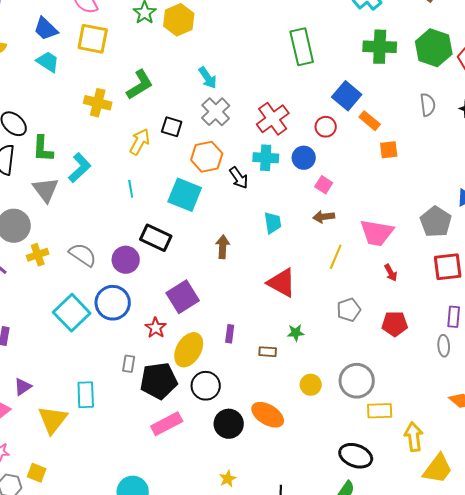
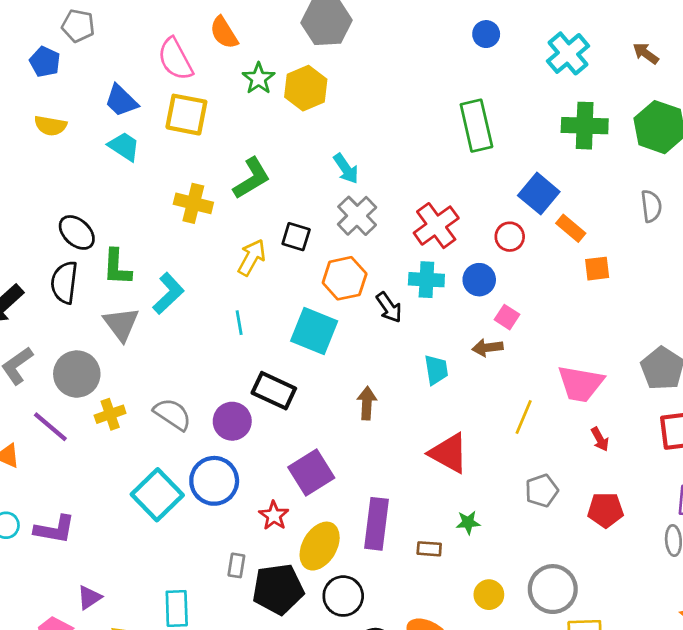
brown arrow: (324, 217) -> (488, 348), moved
purple rectangle: (230, 334) -> (377, 524), size x2.0

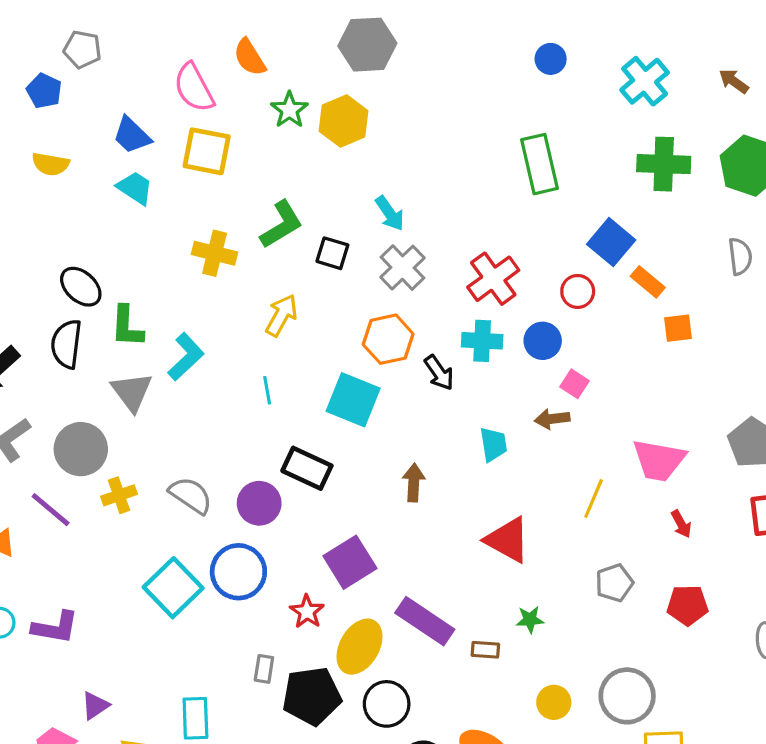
black square: (296, 237) -> (332, 253), moved
purple rectangle: (377, 524) -> (425, 621), turned -63

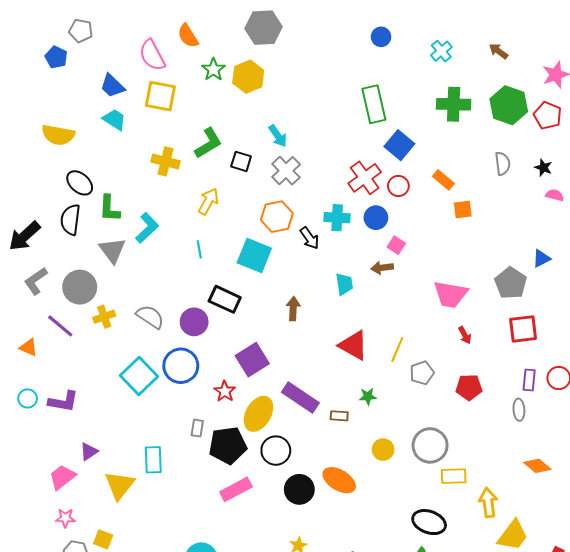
cyan cross: (645, 81) -> (441, 51), size x0.7
yellow semicircle: (51, 164) -> (58, 135), moved, size x1.4
blue square: (611, 242) -> (399, 145), moved
red cross: (493, 279) -> (365, 178), moved
yellow line: (594, 498) -> (397, 349), moved

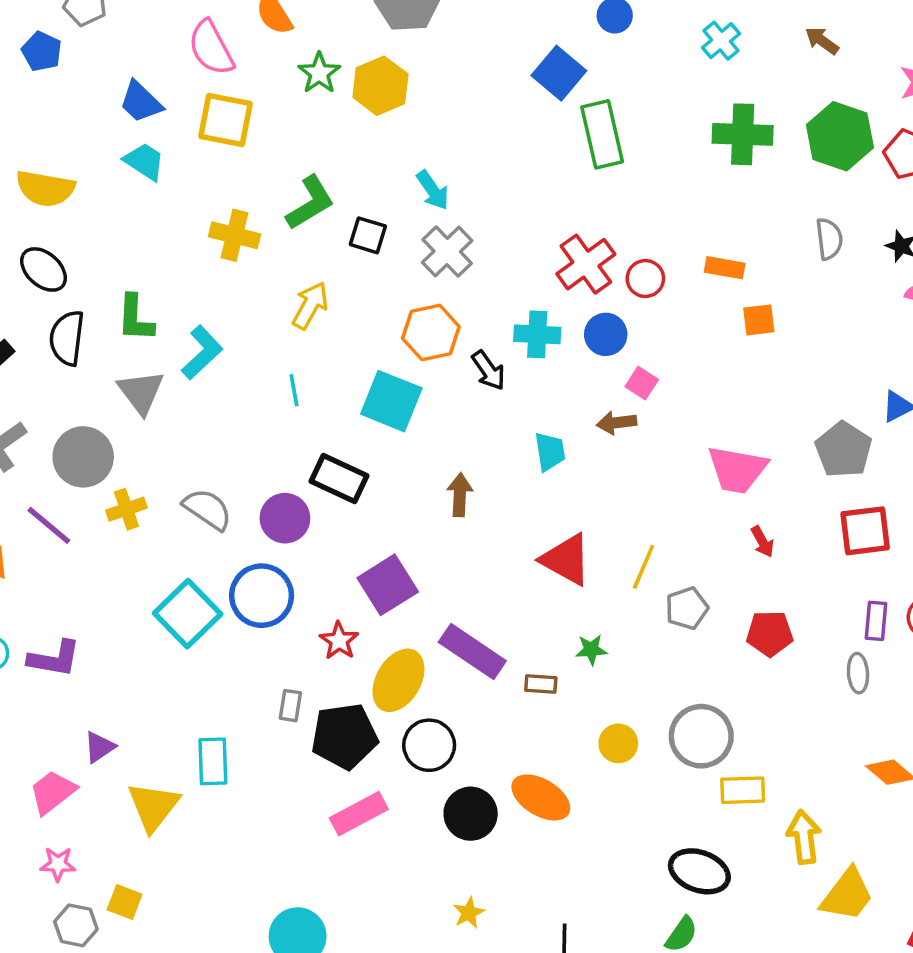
blue square: (399, 145) -> (559, 73), moved
orange rectangle: (443, 180) -> (725, 268), turned -30
black ellipse: (80, 183) -> (44, 269), moved

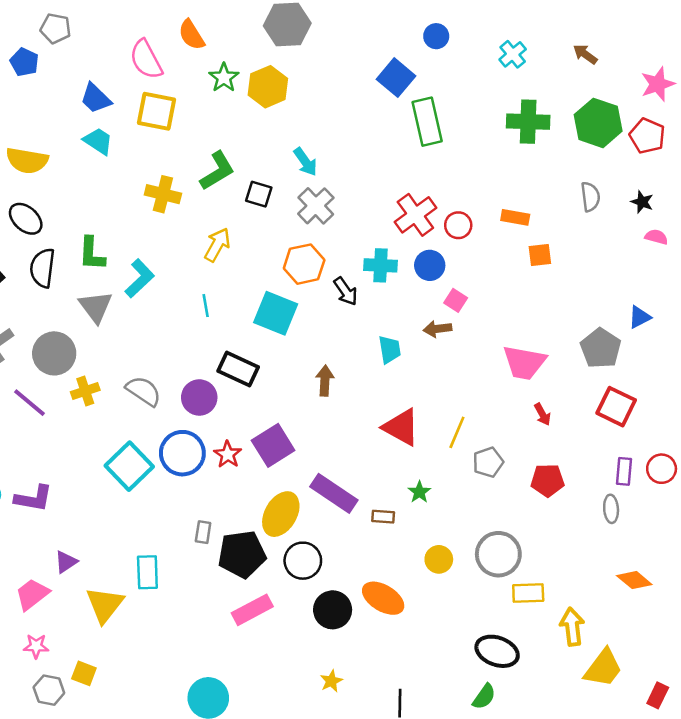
red square: (865, 531) -> (616, 407), turned 33
red star: (339, 641) -> (228, 454), moved
green star: (591, 650) -> (419, 492), turned -30

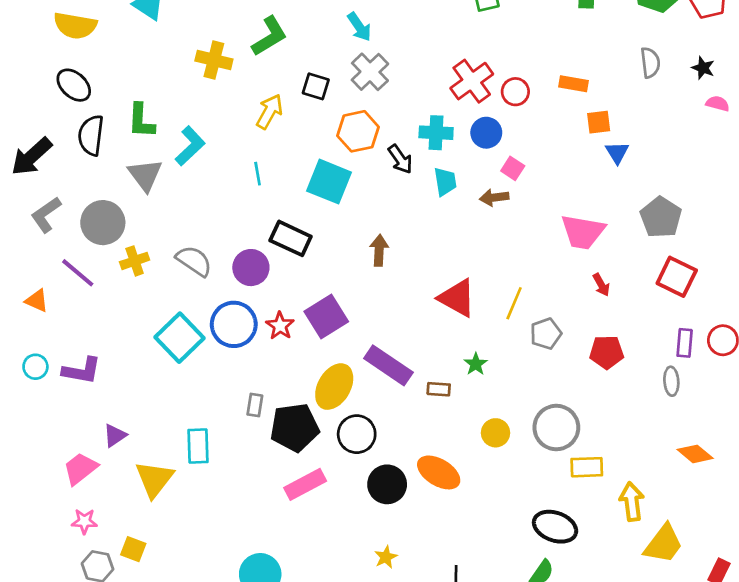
black square: (259, 194) -> (316, 86), moved
blue triangle: (640, 317) -> (617, 153), moved, turned -35
cyan trapezoid: (390, 350) -> (445, 182), moved

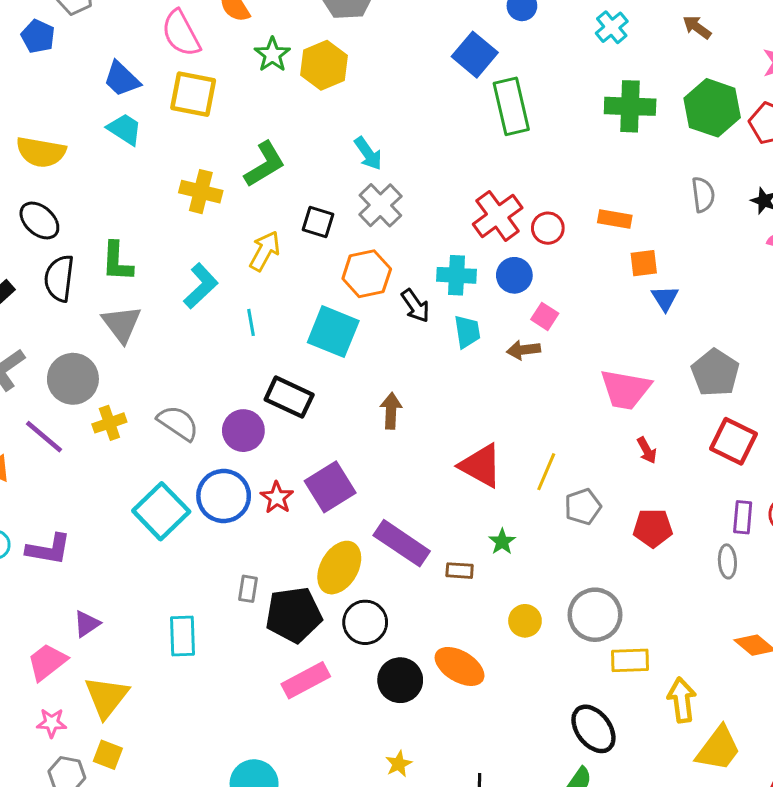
cyan L-shape: (190, 146) -> (201, 286), moved
yellow triangle: (154, 479) -> (106, 697), moved
black ellipse: (555, 527) -> (593, 729), turned 33

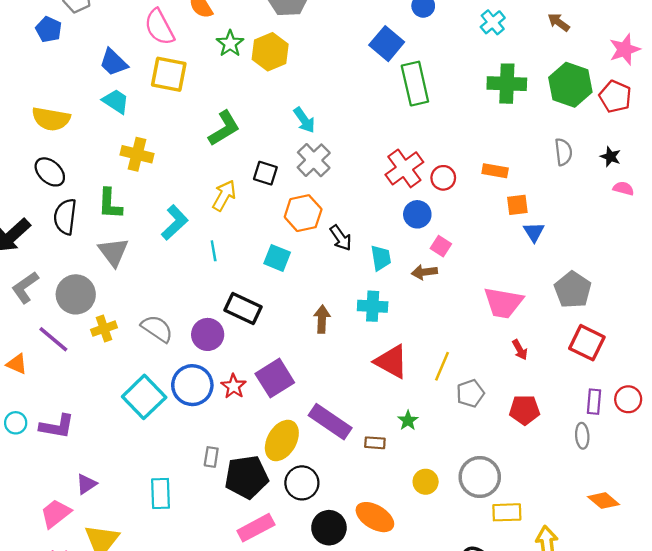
yellow cross: (201, 192) -> (137, 154), moved
cyan cross: (456, 275) -> (373, 306), moved
cyan square: (333, 332) -> (277, 258), size x0.7

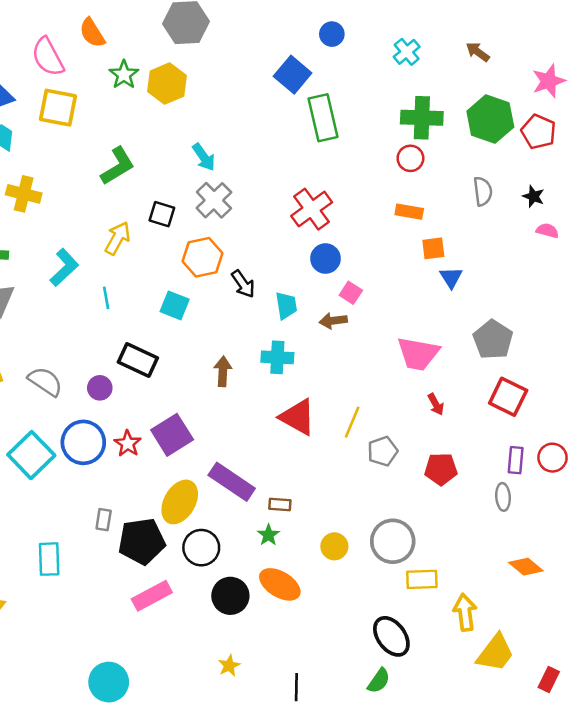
red circle: (443, 178) -> (410, 158), moved
purple circle: (208, 334) -> (100, 388), size x0.7
green star: (408, 420) -> (268, 535), moved

